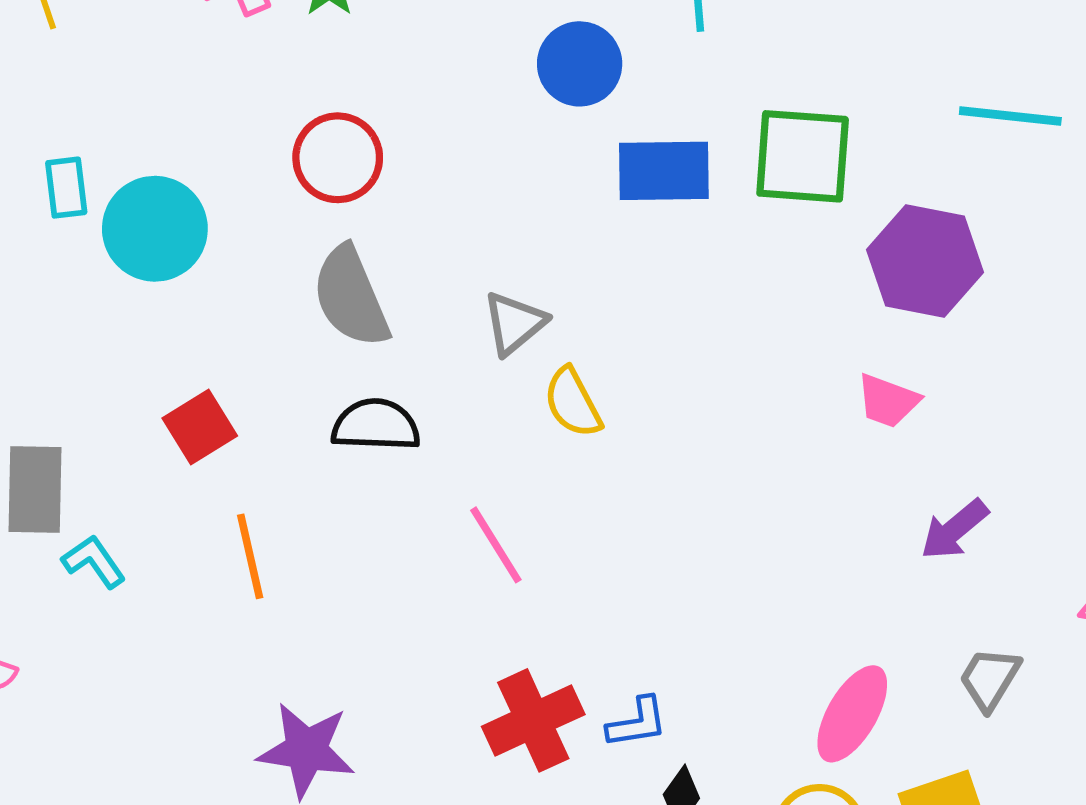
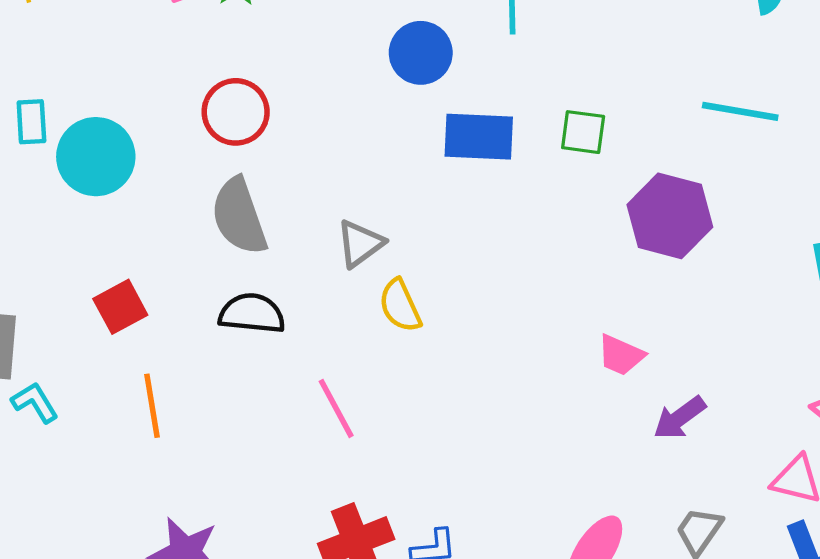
green square: (803, 156) -> (583, 132), size x0.6
pink trapezoid: (888, 401) -> (621, 355), moved

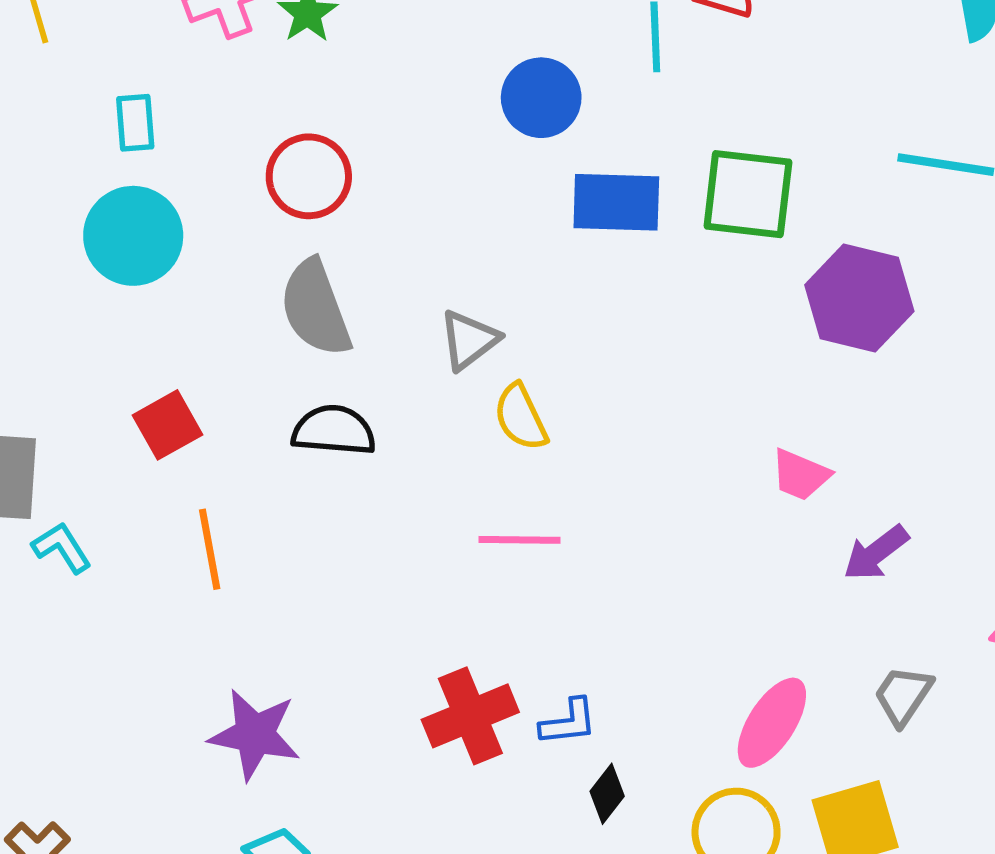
cyan rectangle: (31, 122) -> (135, 123), moved
green square: (583, 132) -> (748, 194), size x1.6
pink line: (336, 408) -> (519, 540), moved, turned -60

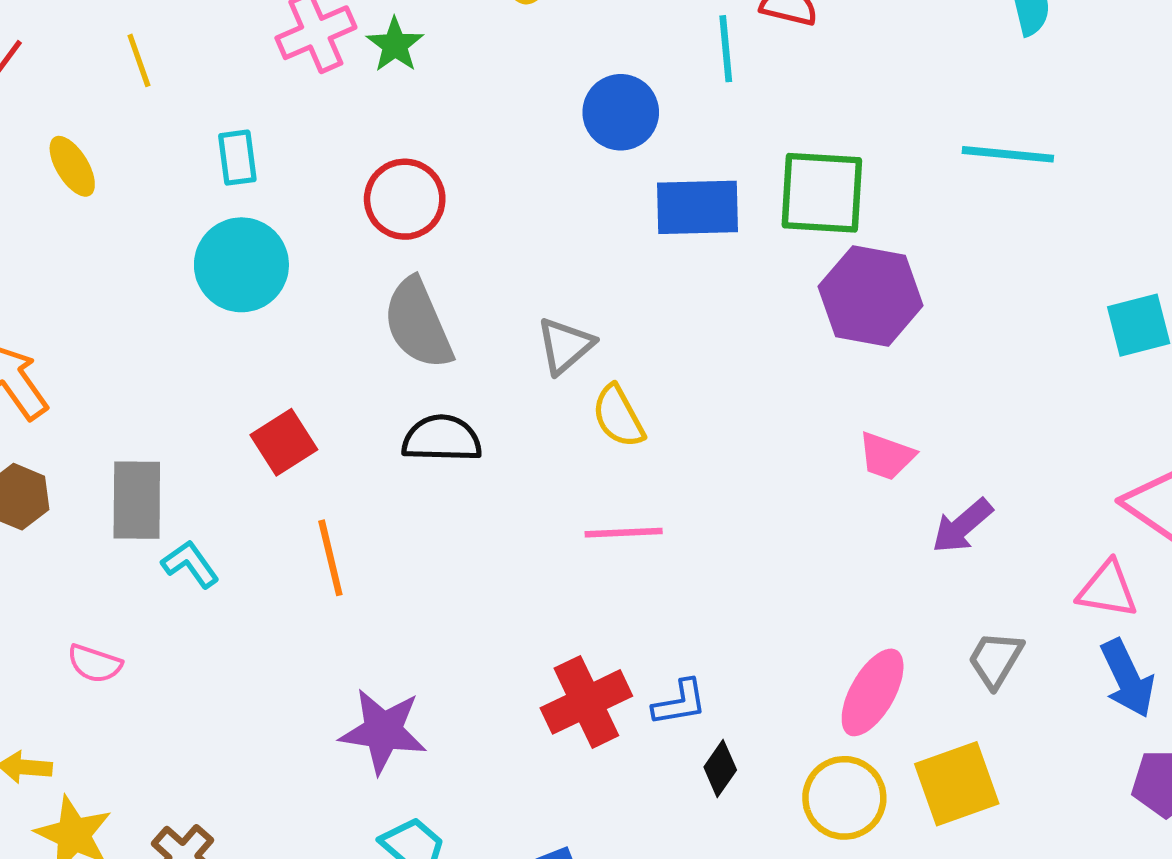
purple hexagon: (859, 298) -> (871, 296), moved

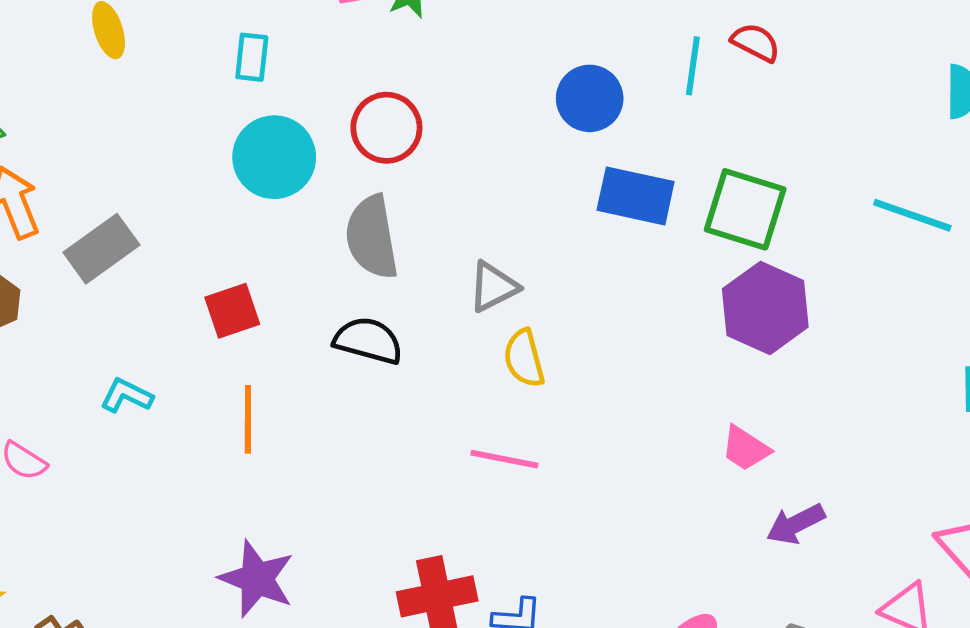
cyan circle: (241, 265) -> (274, 157), moved
gray rectangle: (137, 500) -> (101, 249), moved, turned 40
cyan L-shape: (190, 564) -> (127, 396), turned -42

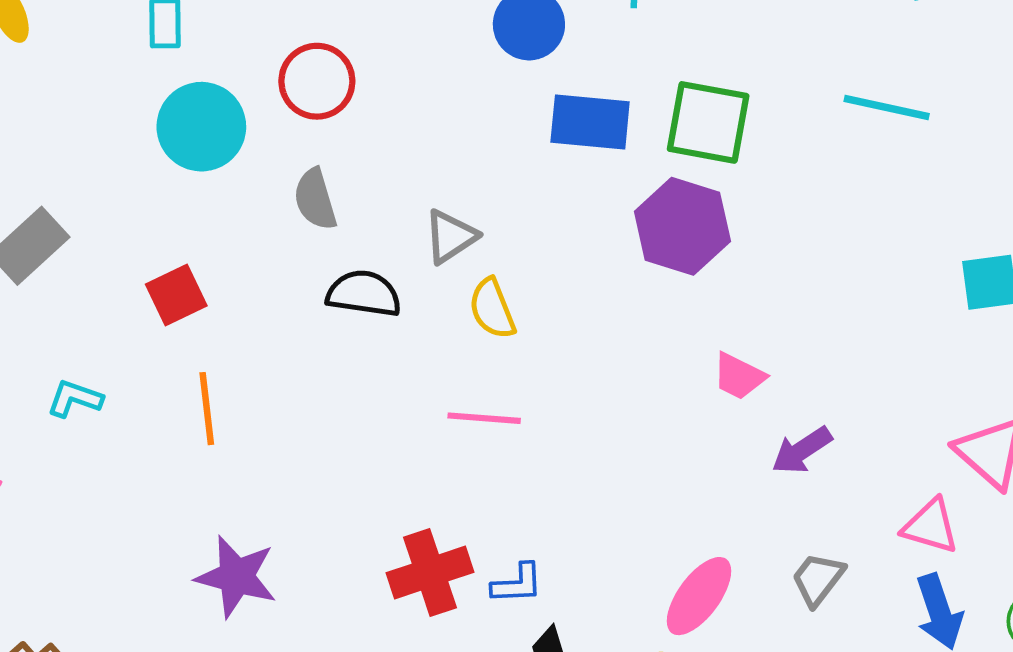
gray semicircle: (372, 237) -> (315, 199), size x0.7
purple hexagon: (765, 308) -> (682, 226), moved
black semicircle: (368, 341) -> (364, 294), moved

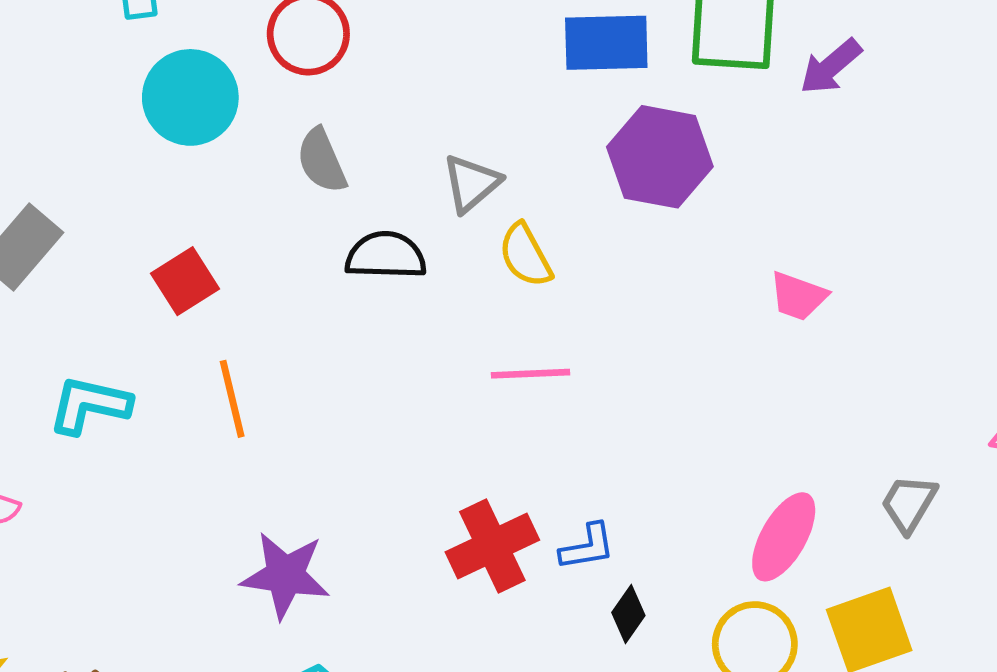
purple hexagon: (682, 226) -> (660, 157), moved
cyan L-shape: (75, 399) -> (89, 405), size x1.4
purple arrow: (802, 450) -> (831, 67), moved

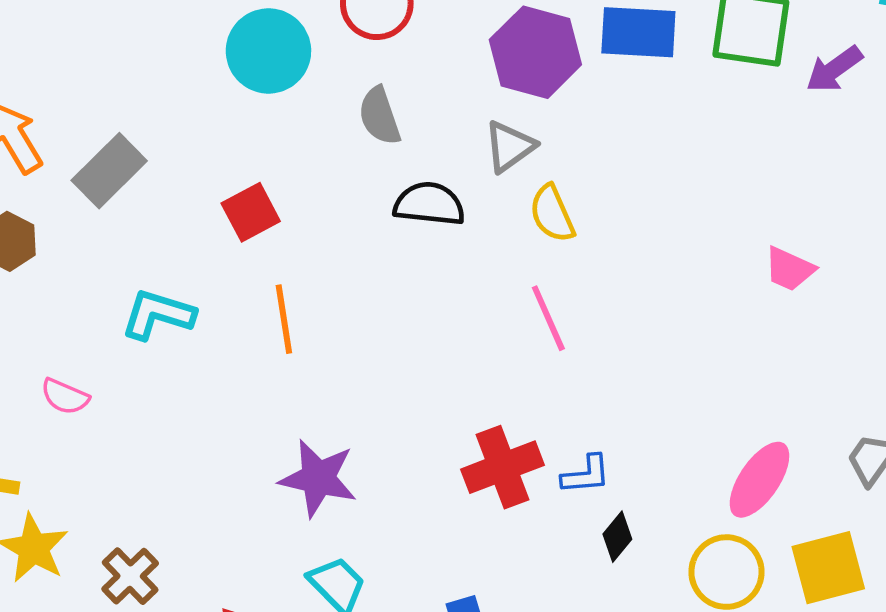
purple hexagon: (660, 157) -> (535, 52), moved
pink line: (531, 374) -> (548, 318), turned 64

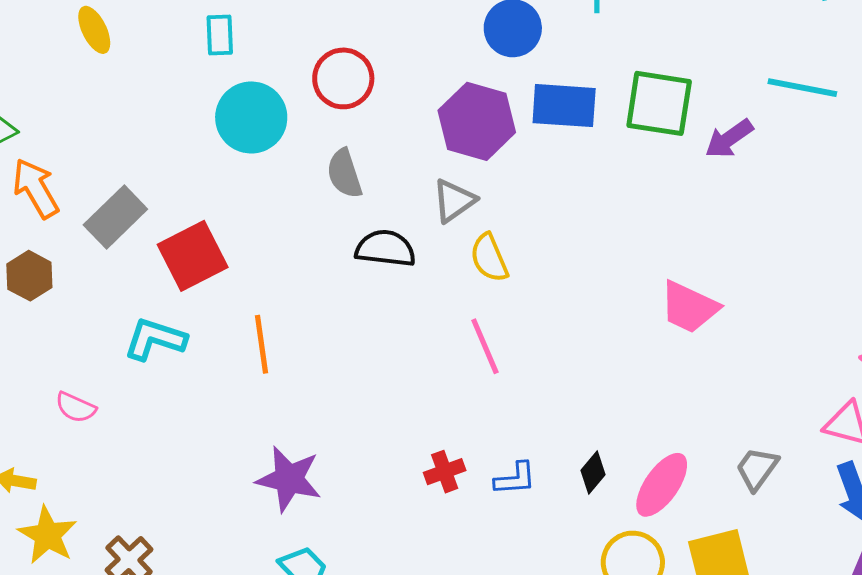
red square: (251, 212) -> (193, 256), moved, size x1.4
pink trapezoid: (789, 269) -> (689, 307), size x1.4
red cross: (502, 467) -> (445, 472), size x0.6
black diamond: (617, 537) -> (593, 473), moved

